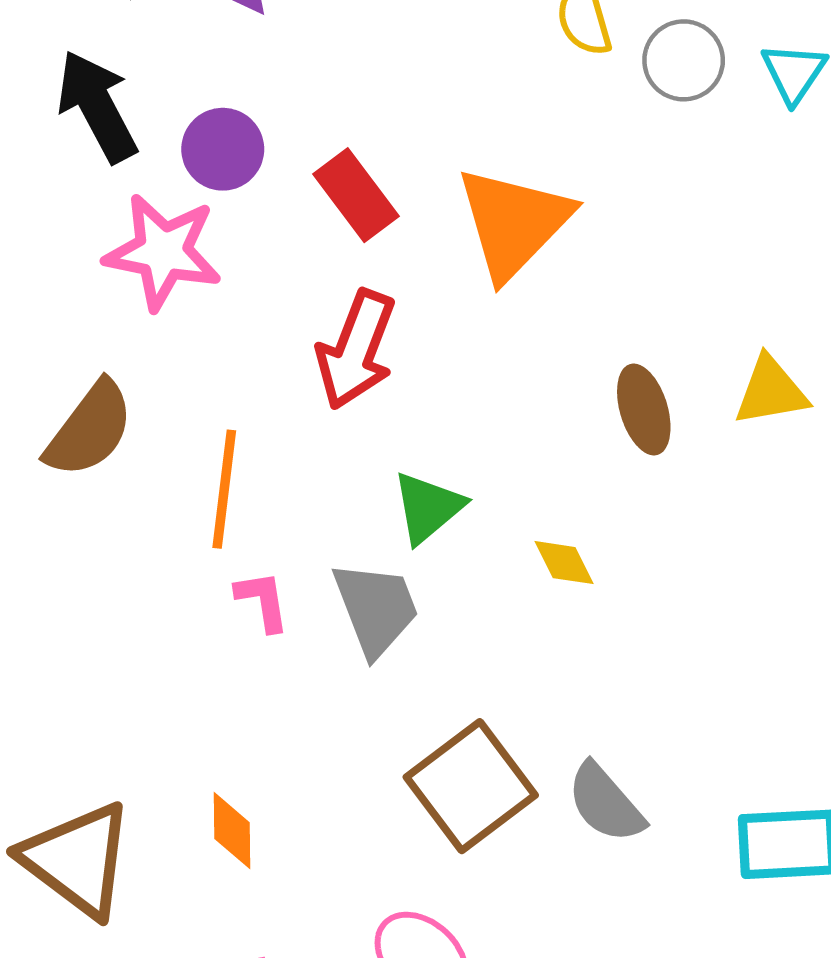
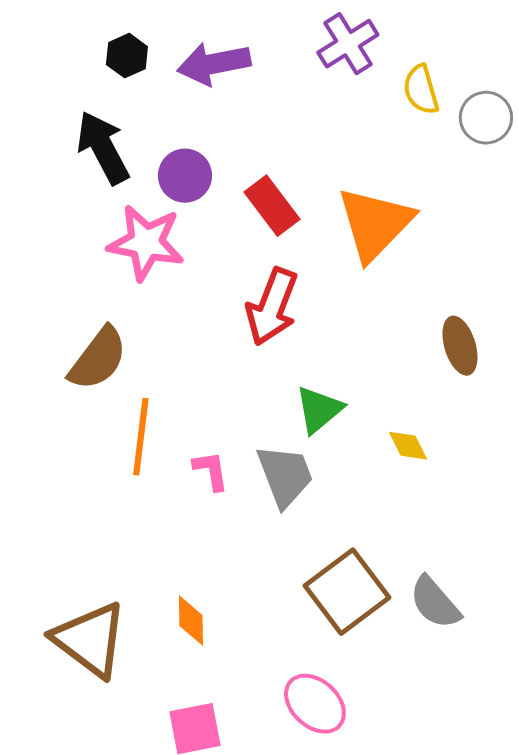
orange line: (224, 489) -> (141, 437), moved

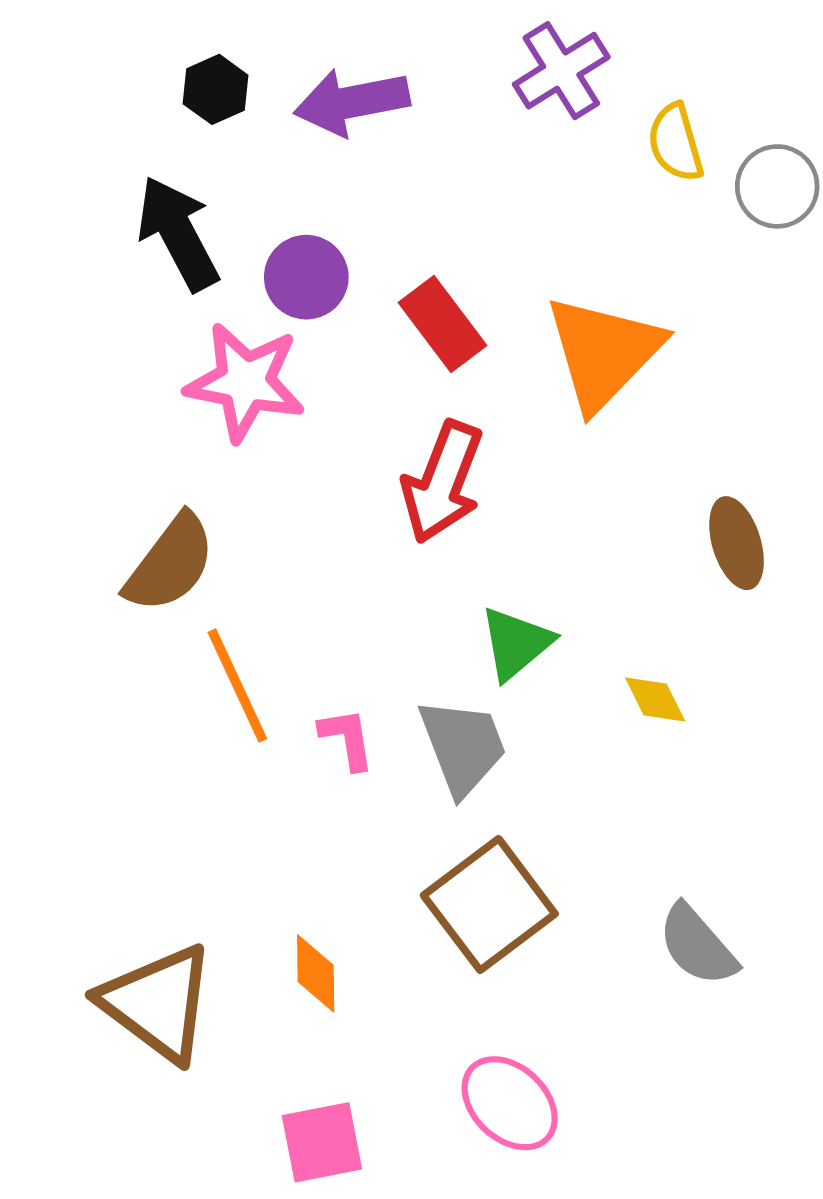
orange line: (141, 437) -> (237, 685), turned -32
brown square: (347, 592) -> (489, 905), moved

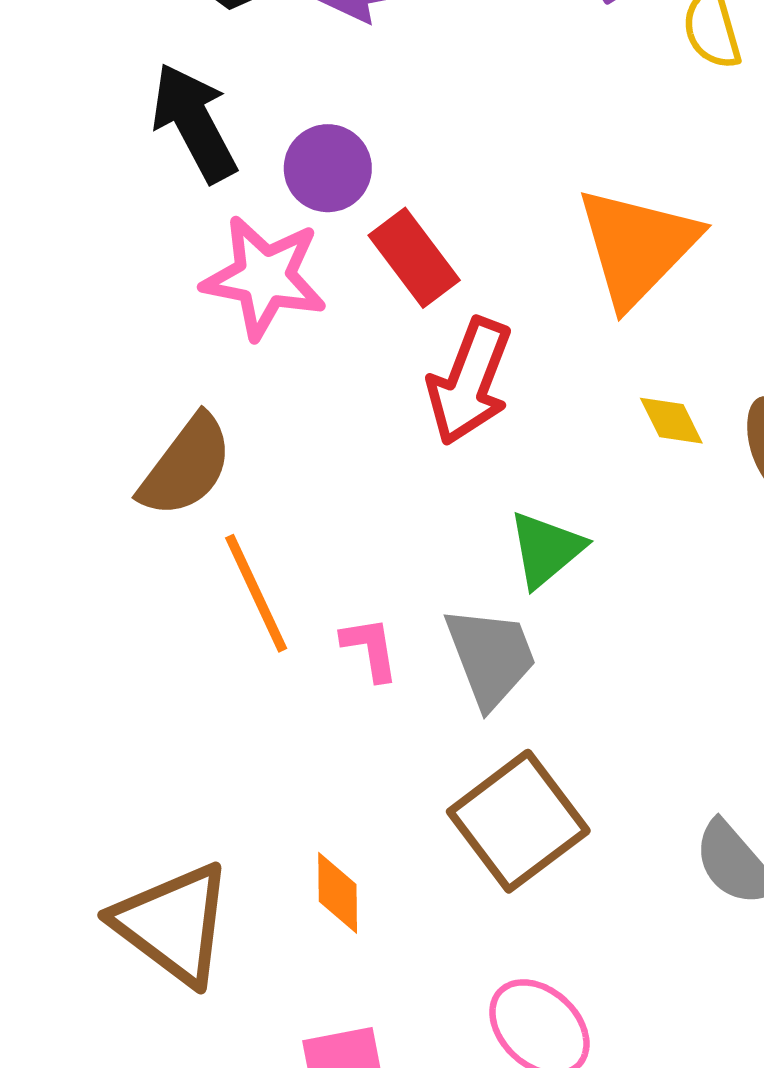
red rectangle: (442, 324) -> (414, 258), moved
yellow diamond: (655, 700) -> (671, 421), moved

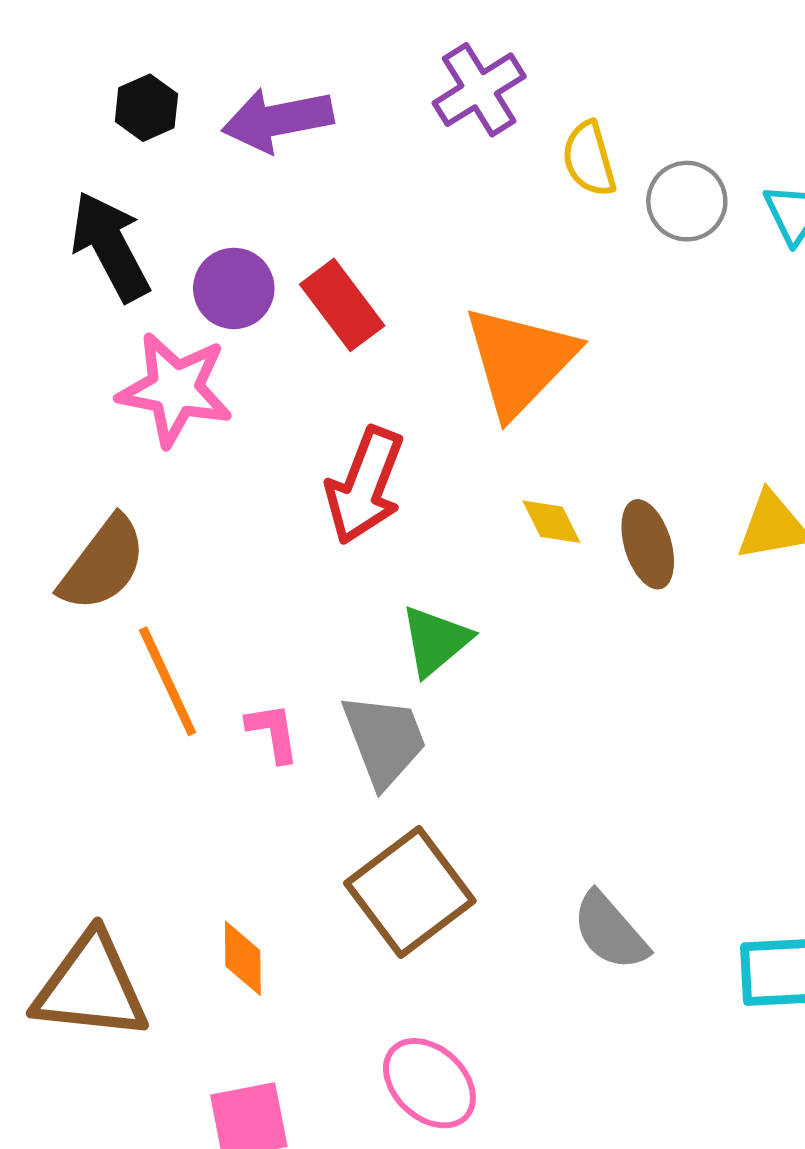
red rectangle: (414, 258) -> (342, 305), moved
brown triangle: (173, 924) -> (91, 987), turned -31

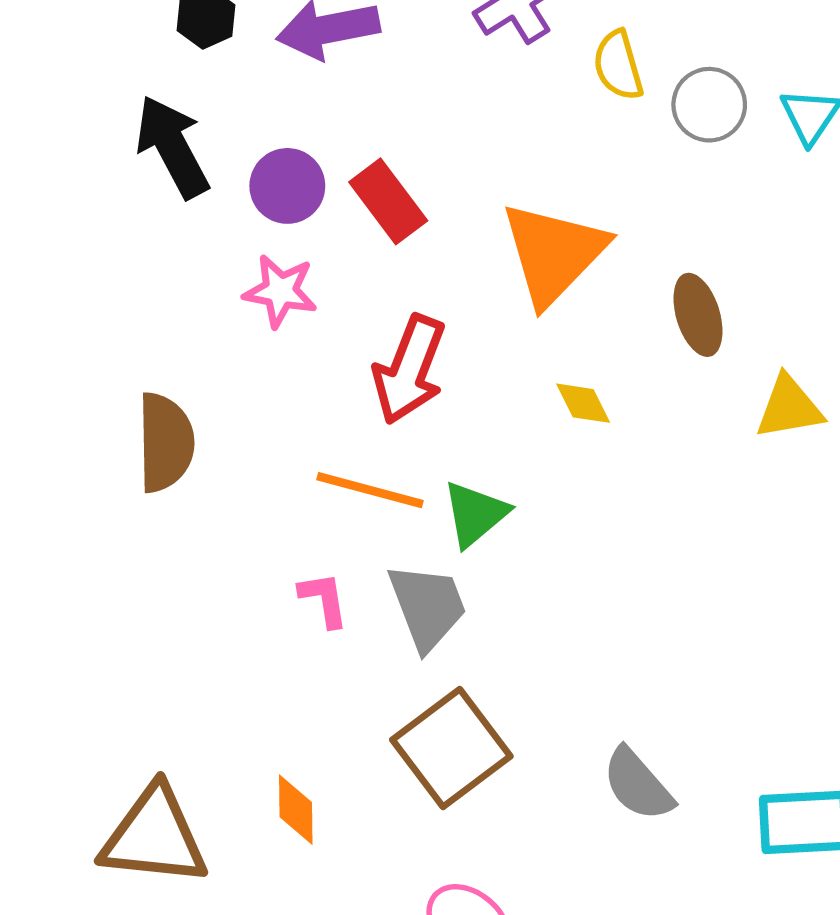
pink star: (175, 389) -> (280, 291), moved, size x0.7
brown ellipse: (648, 544) -> (698, 315), moved
brown semicircle: (103, 564) -> (165, 442), turned -38
orange line: (168, 681) -> (370, 490), moved, turned -50

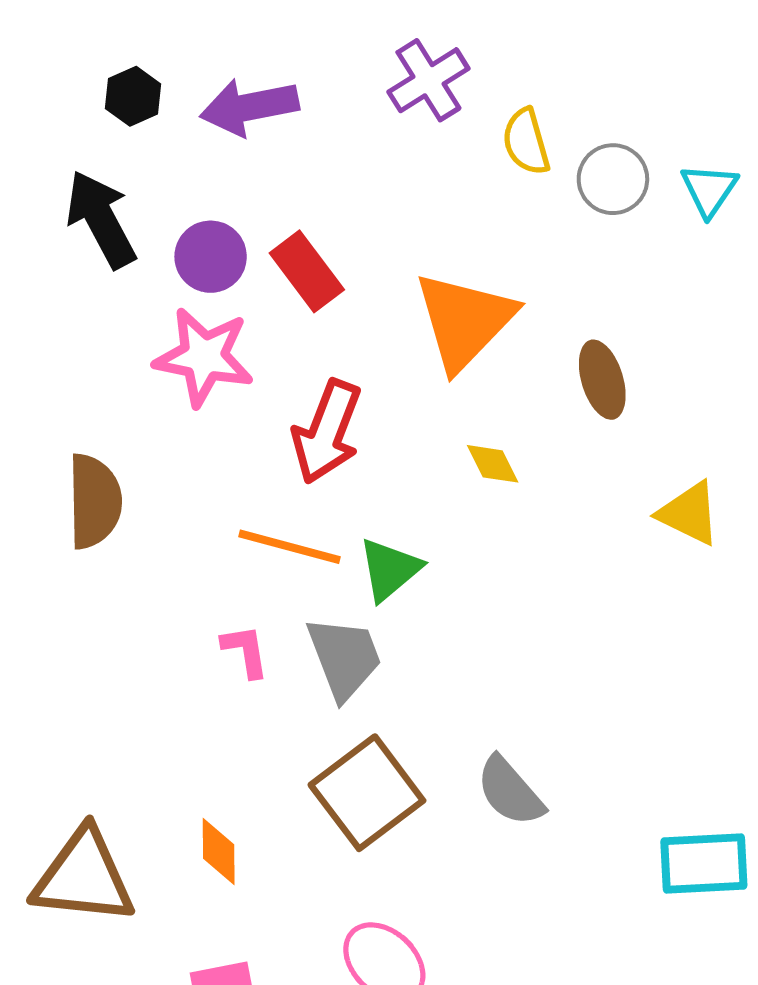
pink star: (280, 291) -> (204, 357), size x1.4
yellow triangle: (789, 407) -> (689, 513), moved, turned 36
gray semicircle: (638, 784) -> (510, 791), moved

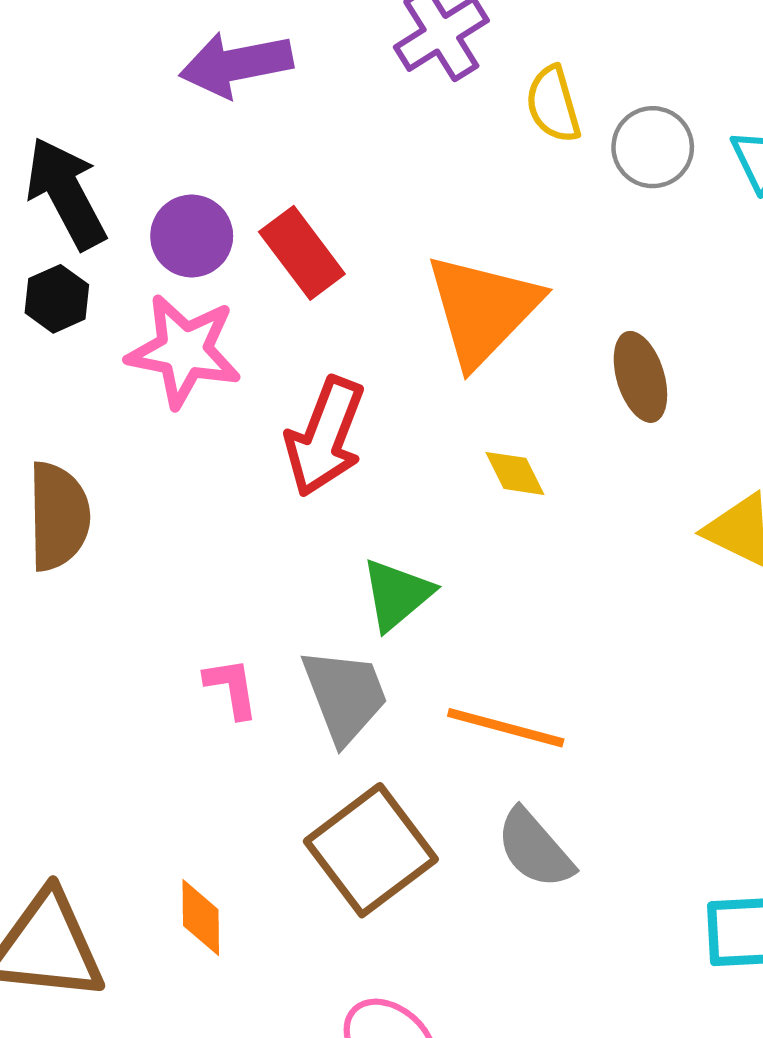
black hexagon: (133, 96) -> (57, 299), moved
orange line: (289, 547) -> (506, 728), moved

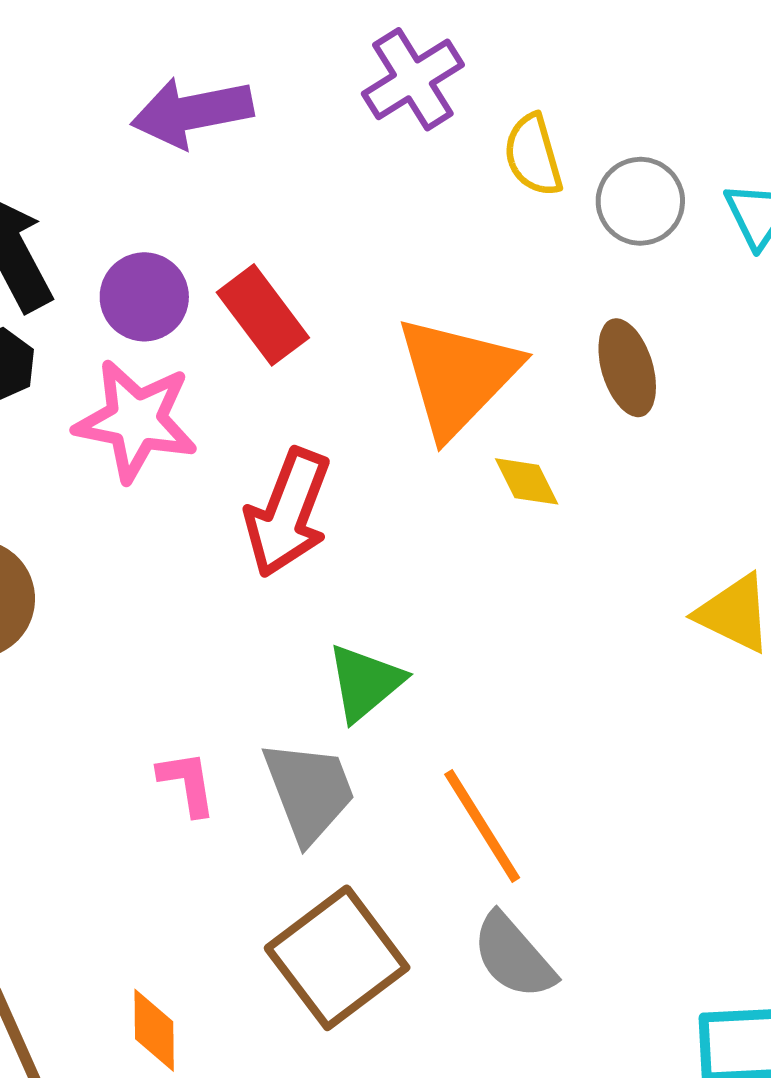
brown ellipse: (640, 377) -> (627, 368), moved
yellow diamond: (515, 473) -> (527, 481), moved
orange line: (506, 728) -> (482, 826), turned 43

